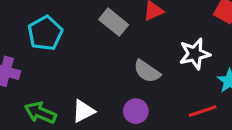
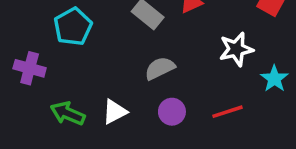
gray semicircle: (147, 71) -> (160, 68), moved, turned 120
red line: (203, 111) -> (228, 112), moved

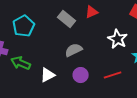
white star: (236, 49) -> (118, 39), turned -30
green arrow: (68, 113) -> (21, 63), moved

